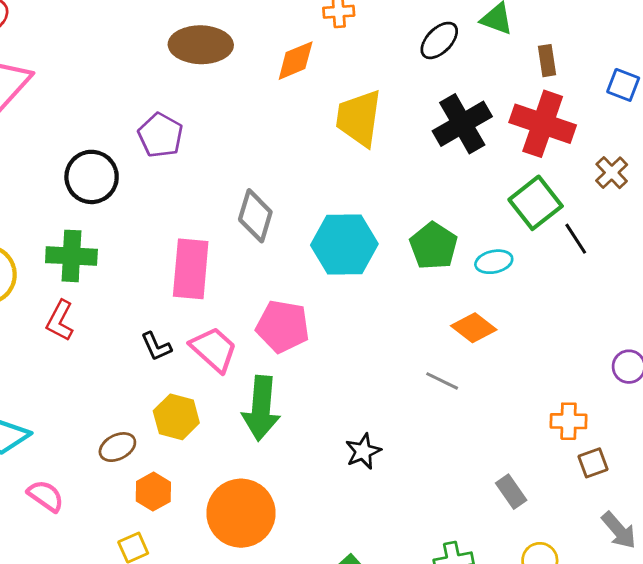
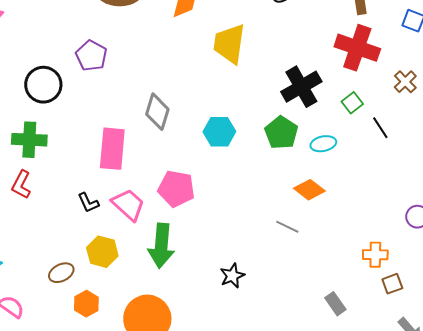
black cross: (462, 124) -> (301, 87), moved
green square: (536, 203) -> (352, 103), size x0.6
cyan hexagon: (344, 244) -> (219, 132), size x0.7

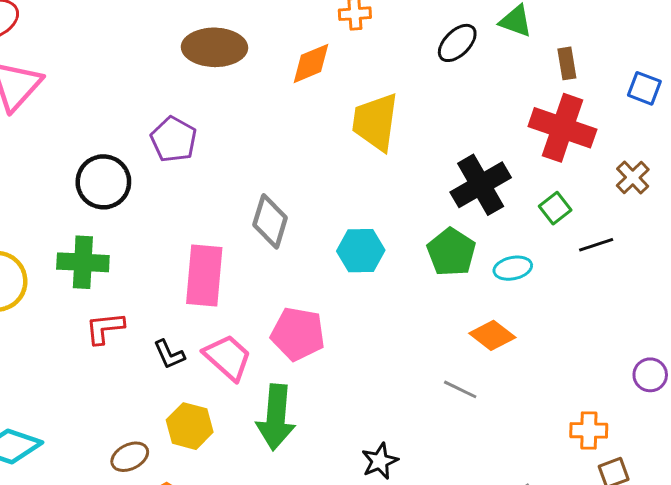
black line: (380, 128) -> (596, 245), turned -75
red L-shape: (21, 185) -> (105, 328), moved, turned 56

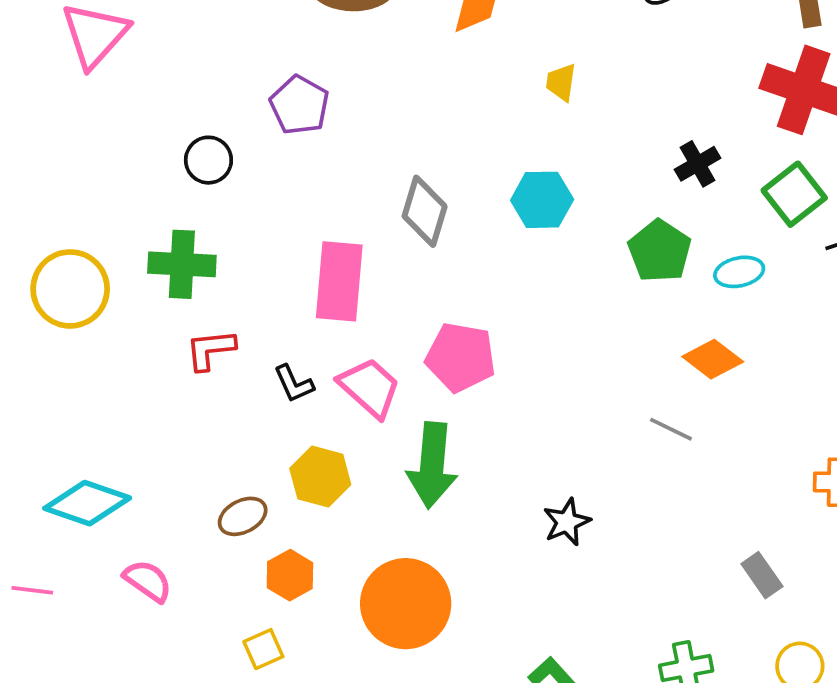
yellow trapezoid: (375, 122) -> (561, 82), size x0.5
black circle: (103, 182) -> (208, 160), size x0.7
black cross: (481, 185) -> (698, 164), size x0.6
green square: (555, 208) -> (794, 194), size x1.5
cyan hexagon: (361, 251) -> (542, 200), moved

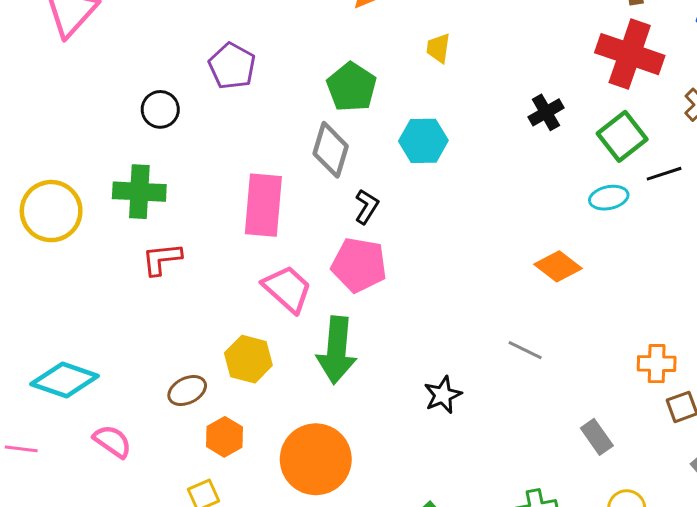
green pentagon: (660, 251) -> (352, 87), moved
cyan ellipse: (739, 272) -> (609, 198), moved
black L-shape: (294, 384) -> (367, 207), moved, turned -124
gray line: (671, 429) -> (525, 350), moved

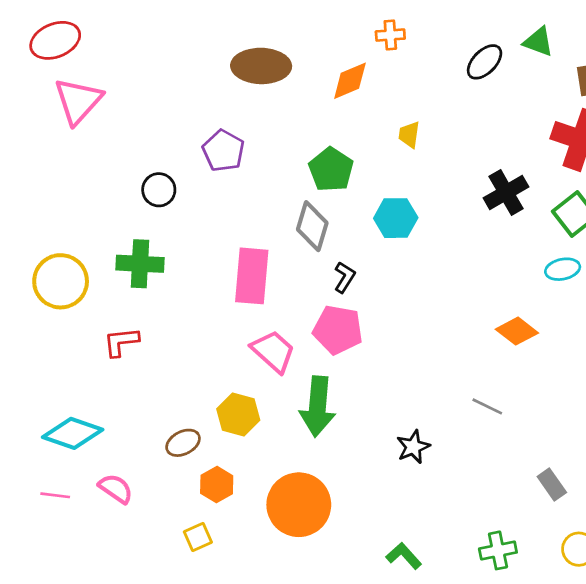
black cross: (546, 112) -> (506, 192), size x1.4
red L-shape: (162, 259) -> (121, 342), moved
pink line: (21, 449) -> (55, 495), moved

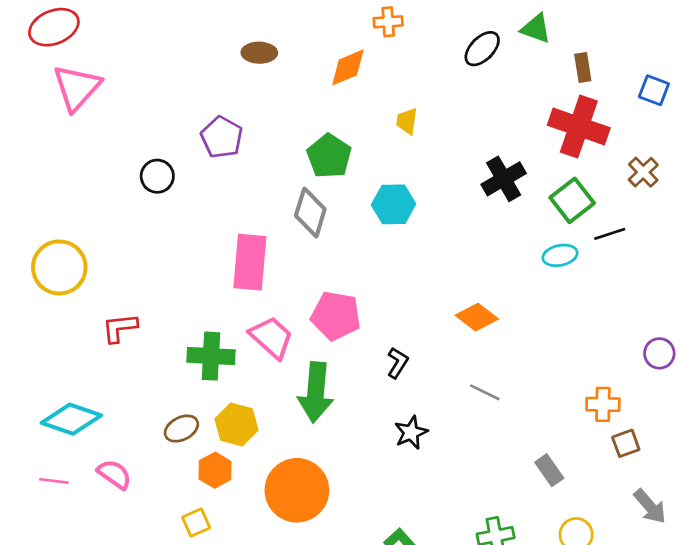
brown ellipse: (261, 66) -> (259, 53), size x0.6
green cross: (140, 264) -> (211, 356), moved
black L-shape: (345, 277) -> (398, 363), moved
orange diamond: (517, 331) -> (477, 317), moved
yellow hexagon: (238, 415) -> (236, 425), moved

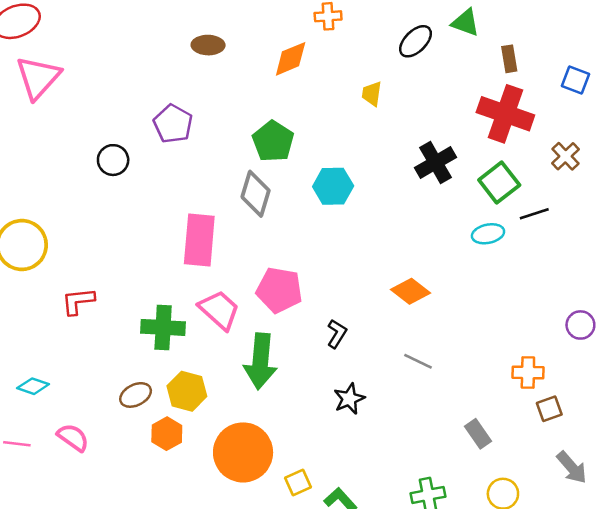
yellow trapezoid: (407, 121) -> (372, 94), moved
cyan diamond: (71, 419) -> (33, 386), size x0.6
yellow square: (196, 523) -> (298, 482), moved

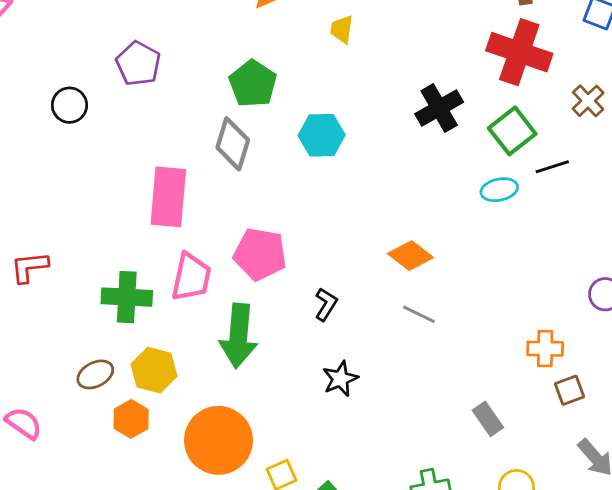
yellow trapezoid: (372, 94) -> (342, 29), moved
pink trapezoid: (219, 310) -> (191, 277), turned 60
gray line: (418, 361) -> (419, 314), moved

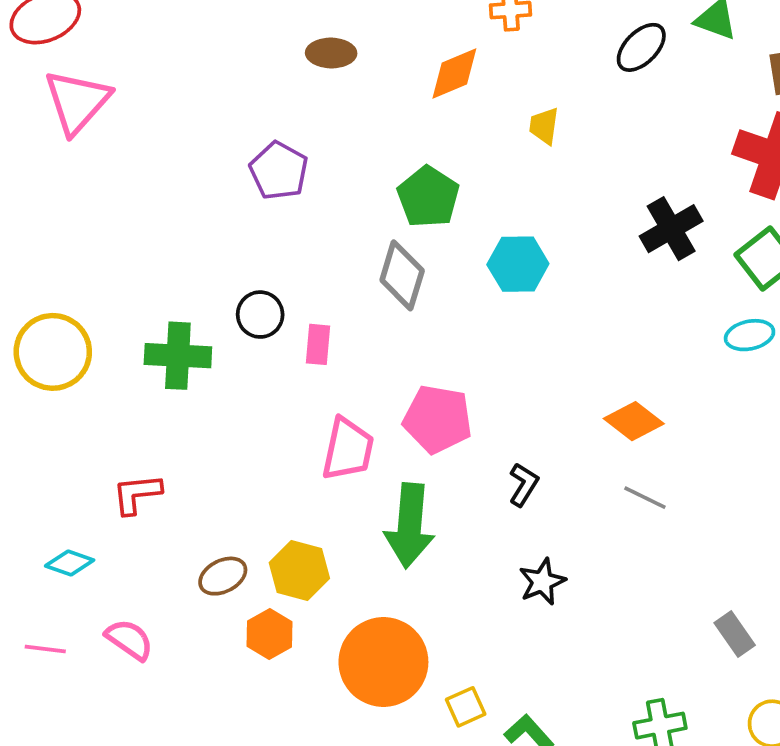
black circle: (69, 105) -> (260, 315), moved
pink rectangle: (168, 197) -> (318, 344), size x0.5
red L-shape: (29, 267) -> (137, 494), moved
green cross: (127, 297) -> (178, 356), moved

